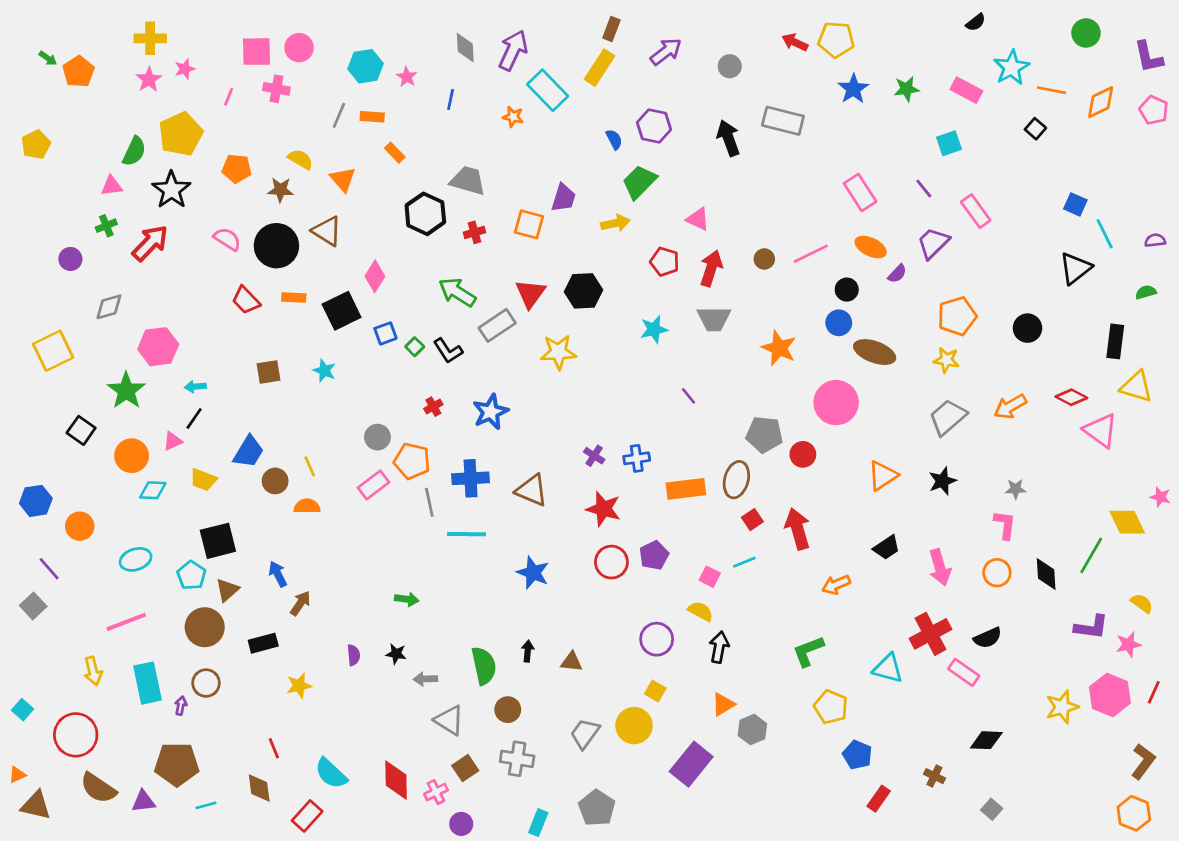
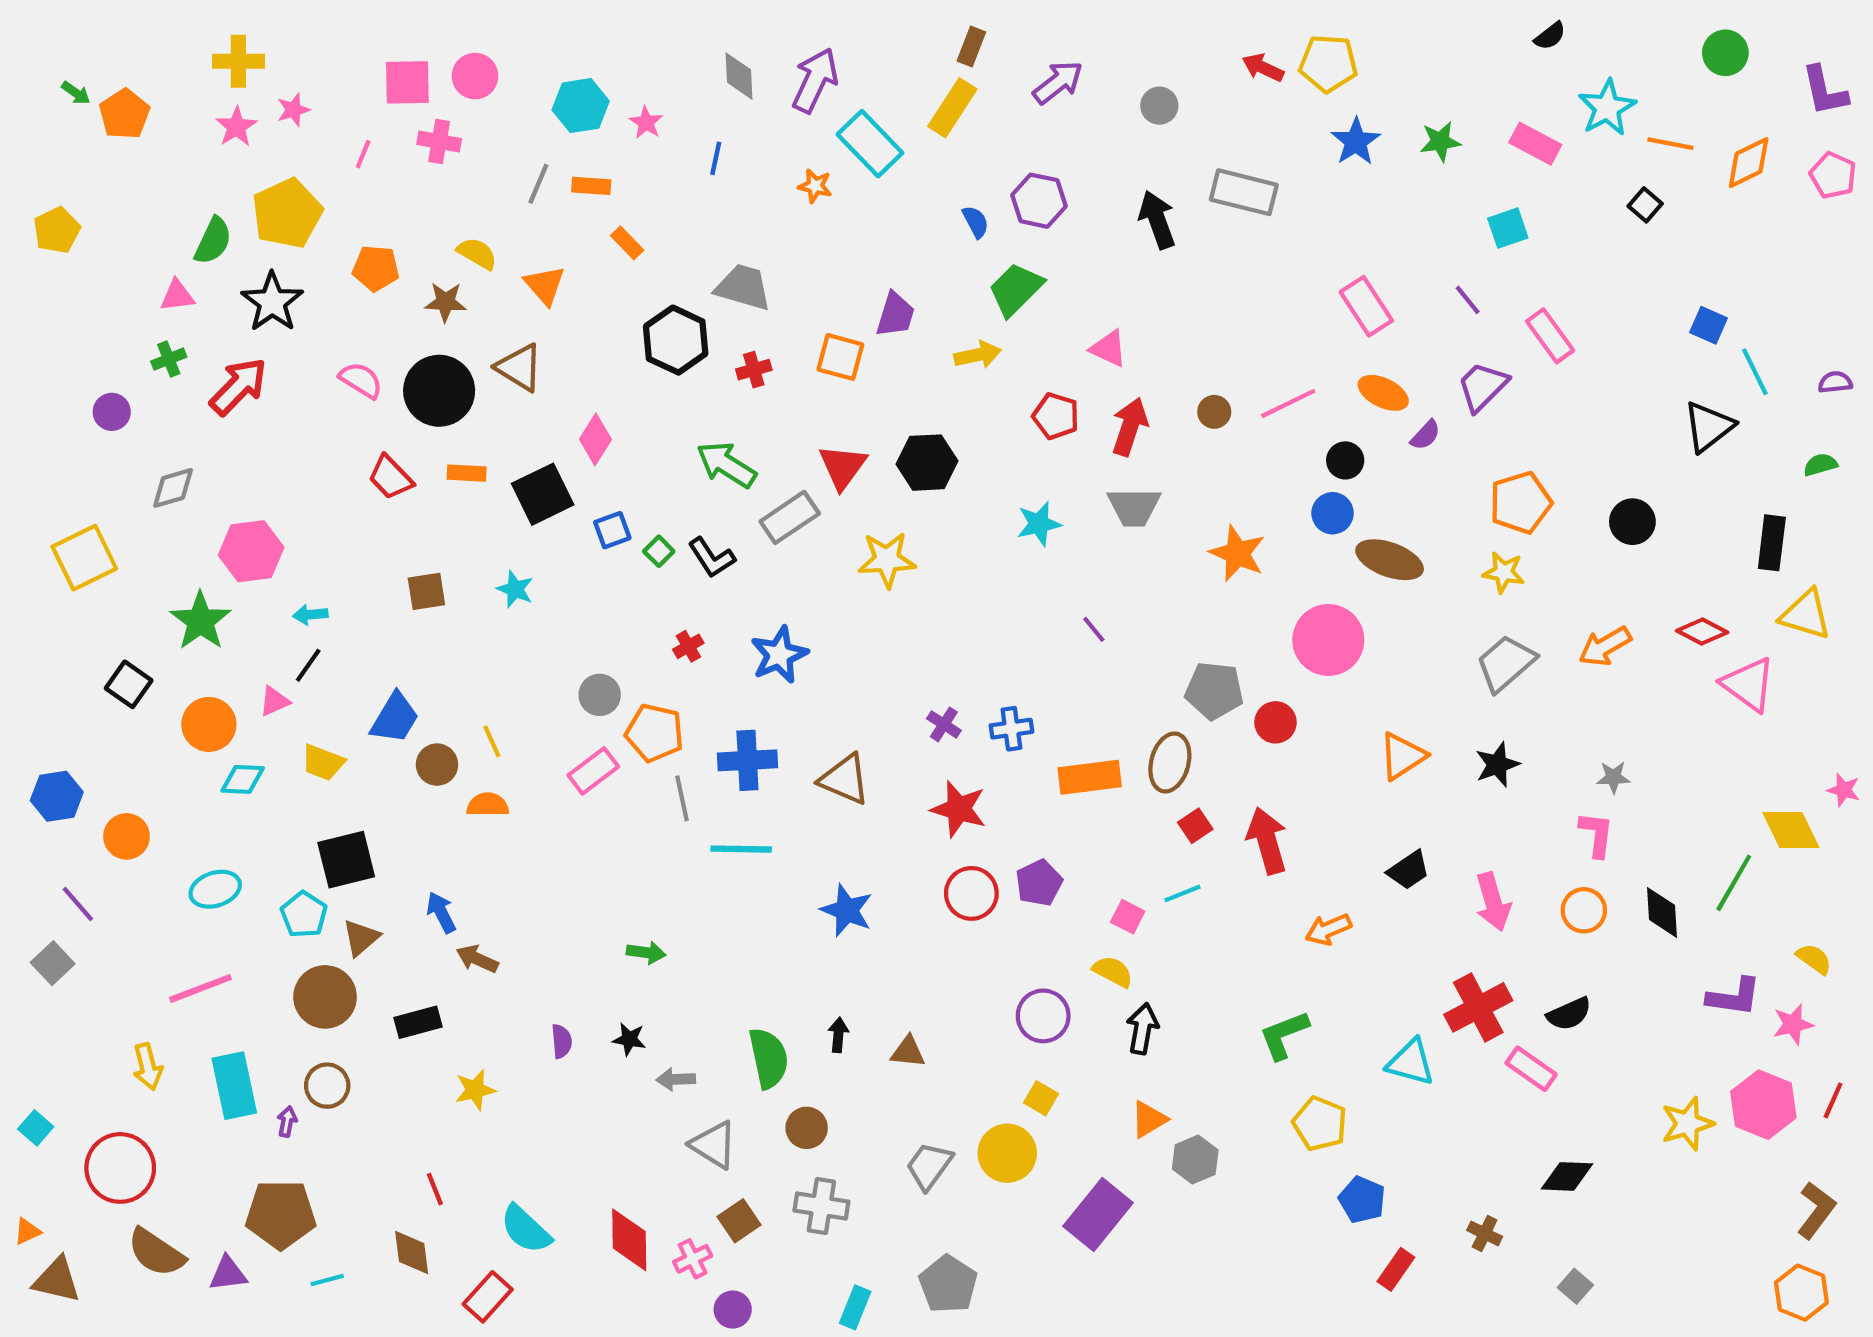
brown arrow: (300, 603) -> (477, 959), turned -100

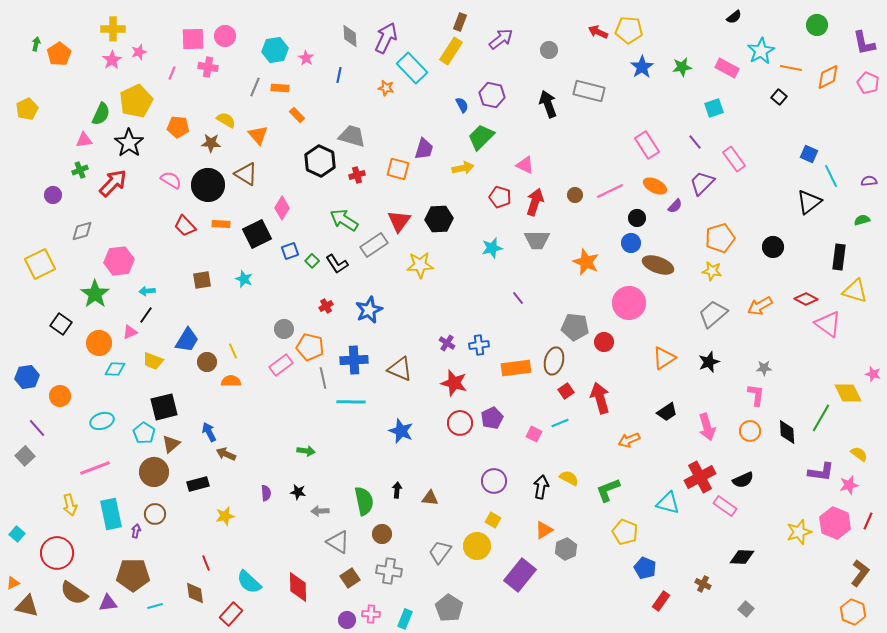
green arrow: (76, 93) -> (36, 44), turned -112
yellow semicircle: (1113, 972) -> (569, 478), moved
pink cross: (693, 1259) -> (371, 614), moved, turned 30

